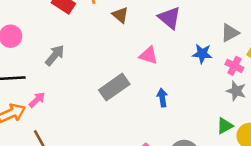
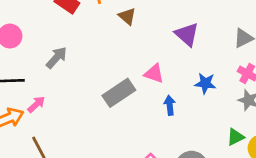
purple triangle: (169, 18) -> (187, 34), moved
blue star: (202, 54) -> (205, 83), moved
pink triangle: (149, 55) -> (154, 74), moved

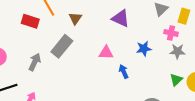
brown triangle: (127, 16) -> (75, 18), turned 40
gray rectangle: (119, 93) -> (62, 46), moved

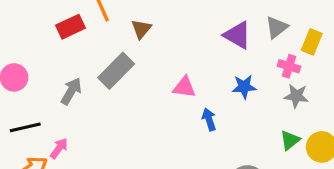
purple triangle: (121, 18) -> (238, 35), moved
red rectangle: (30, 21) -> (71, 27), turned -48

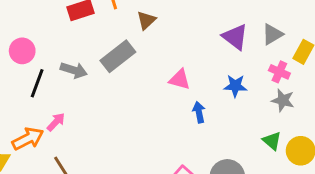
gray arrow: (71, 91) -> (74, 70), turned 70
black line: (25, 127) -> (37, 83), moved, turned -64
green triangle: (290, 140) -> (272, 141), turned -48

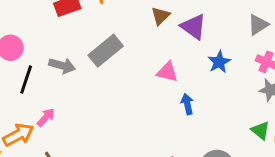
brown triangle: (146, 20) -> (160, 16), moved
purple triangle: (235, 37) -> (193, 27), moved
blue star: (235, 86) -> (219, 62), moved, turned -30

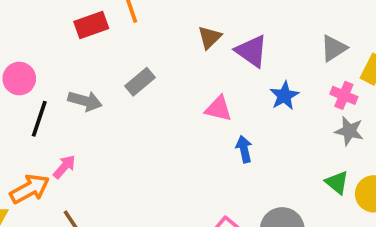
gray rectangle: (106, 51) -> (140, 82), size x0.7

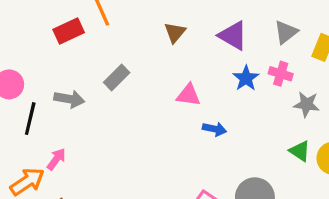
purple triangle: (252, 51) -> (233, 36), moved
pink cross: (344, 95) -> (281, 74), moved
blue arrow: (244, 149) -> (214, 129), turned 120

